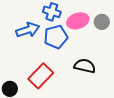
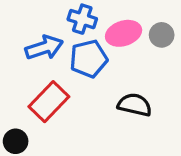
red rectangle: (41, 76) -> (49, 102), moved

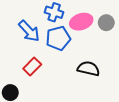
blue arrow: (44, 48) -> (29, 31), turned 65
red rectangle: (49, 102) -> (32, 67), size x0.7

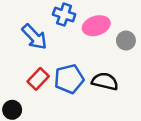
gray circle: (106, 23) -> (126, 41), moved
blue pentagon: (58, 38) -> (69, 79), moved

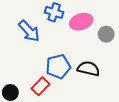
red rectangle: (38, 79) -> (41, 86), moved

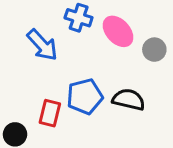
pink ellipse: (81, 22) -> (118, 31), turned 65
red rectangle: (41, 86) -> (50, 113), moved, turned -30

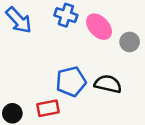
blue arrow: (42, 45) -> (19, 20), moved
red rectangle: (50, 113) -> (48, 108), moved, turned 65

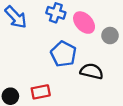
blue pentagon: (71, 81) -> (63, 54), moved, turned -30

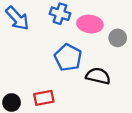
pink ellipse: (84, 23) -> (90, 24), turned -40

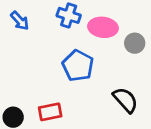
blue arrow: (17, 18) -> (20, 21), size x0.7
black semicircle: (98, 76) -> (125, 100), moved, turned 35

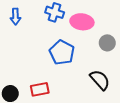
blue arrow: (20, 21) -> (15, 17), turned 42
gray circle: (135, 43) -> (107, 43), moved

